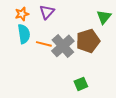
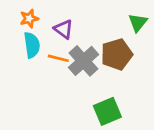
purple triangle: (47, 12) -> (64, 29), moved, turned -35
green square: (81, 84) -> (107, 111), size x1.5

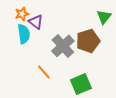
purple triangle: (64, 29) -> (36, 22), moved
orange line: (58, 58) -> (44, 72), moved, turned 35

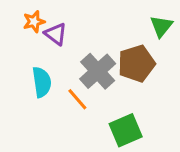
cyan semicircle: (24, 34) -> (42, 82), moved
orange line: (44, 72) -> (77, 99), moved

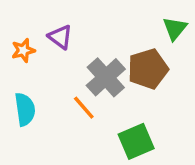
orange star: (34, 22) -> (23, 50), moved
cyan semicircle: (42, 82) -> (25, 109), moved

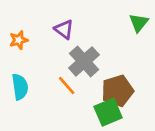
purple triangle: (60, 37) -> (64, 29), moved
brown pentagon: (148, 69) -> (117, 91), moved

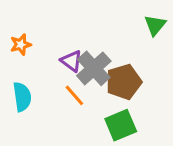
purple triangle: (64, 29) -> (71, 61), moved
brown pentagon: (117, 91) -> (124, 82), moved

